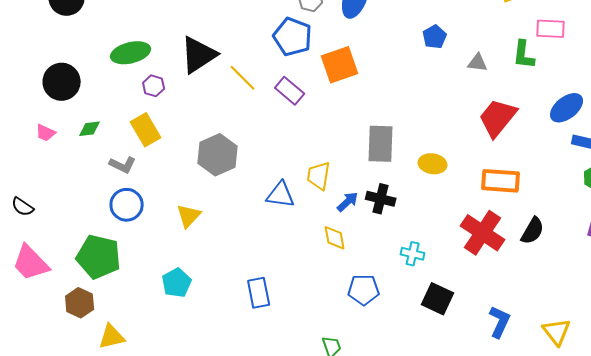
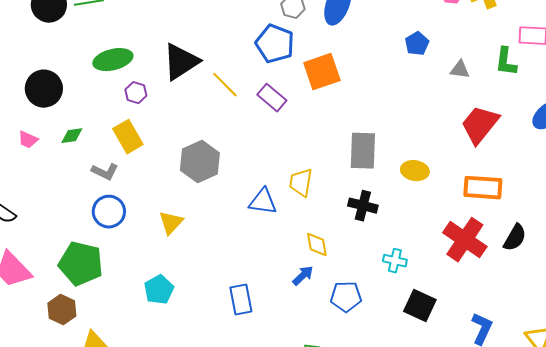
blue arrow: (348, 202) -> (303, 276), moved

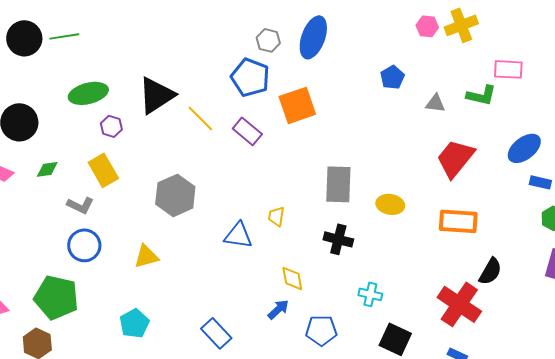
green L-shape: (506, 62) -> (481, 95), turned -84
yellow trapezoid: (301, 183) -> (276, 216), size x0.7
yellow triangle: (171, 223) -> (146, 256), turned 32
red cross: (465, 240) -> (459, 304), moved
blue rectangle: (241, 300) -> (216, 333), turned -32

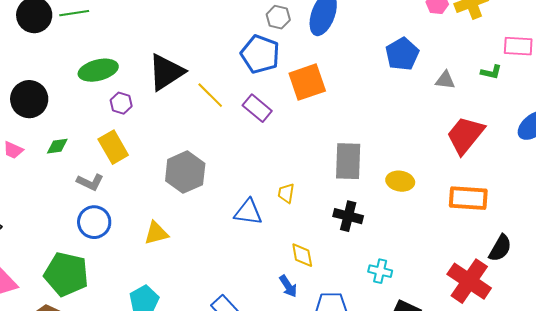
blue pentagon: (392, 77) -> (402, 54), size x1.4
green L-shape: (481, 95) -> (491, 72), size x0.7
blue arrow: (278, 309) -> (288, 286), turned 100

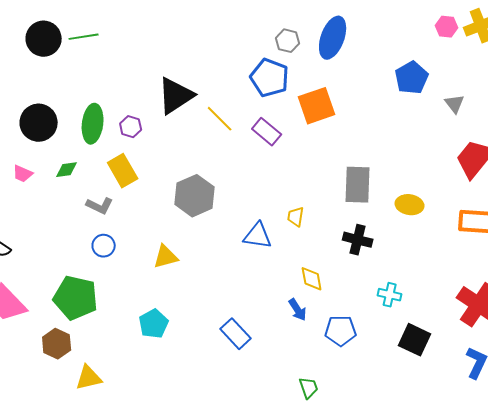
green ellipse: (98, 70) -> (93, 124), moved, turned -69
gray triangle: (445, 80) -> (455, 104), turned 45
blue circle: (94, 222) -> (104, 246), size x0.7

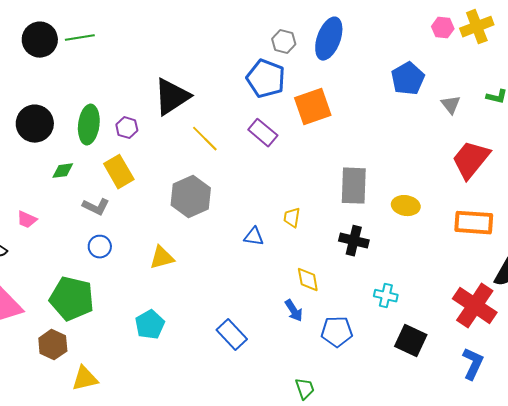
yellow line: (220, 119) -> (205, 139), moved
pink trapezoid: (23, 174) -> (27, 220), moved
blue triangle: (258, 236) -> (254, 237), size x0.7

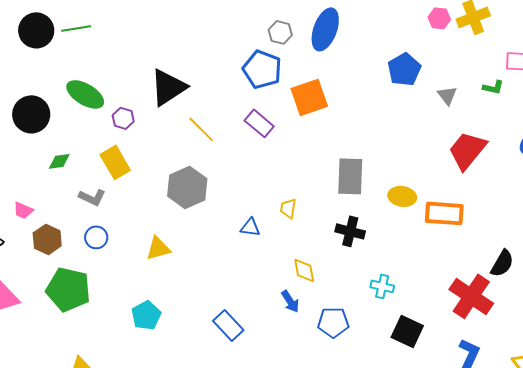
green ellipse: (89, 125) -> (85, 94), moved, turned -66
orange rectangle: (474, 223) -> (444, 213), moved
brown hexagon: (53, 345) -> (47, 239), moved

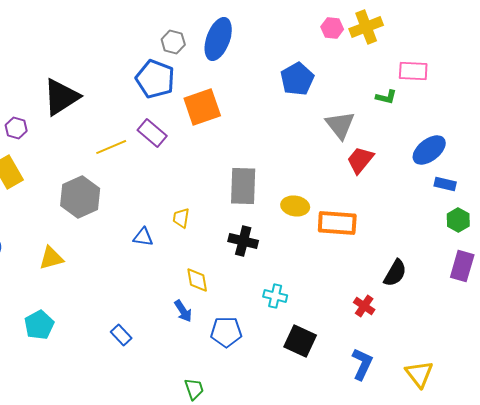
gray triangle: (447, 95) -> (340, 125), moved, size x1.5
yellow line: (201, 129) -> (111, 147), moved, turned -68
red trapezoid: (467, 150) -> (360, 160), size x0.7
red cross: (471, 296) -> (364, 306), size x0.5
blue rectangle: (228, 325) -> (121, 335), size x0.7

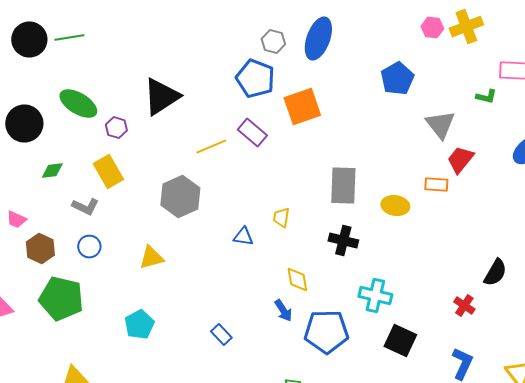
orange rectangle: (337, 223) -> (436, 185), moved, size x0.6
cyan cross: (275, 296) -> (375, 296), size x1.4
blue pentagon: (226, 332) -> (326, 332), size x1.4

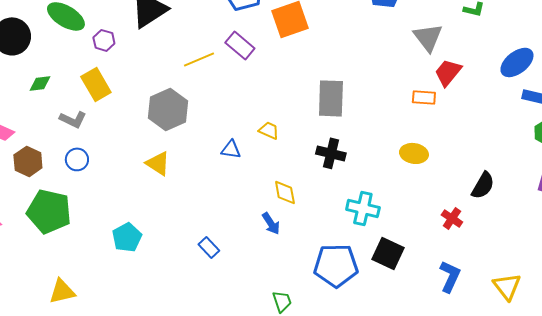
yellow ellipse: (395, 206) -> (414, 153), moved
yellow trapezoid: (281, 218) -> (269, 130), turned 105
yellow triangle: (151, 258) -> (158, 163), moved, turned 48
blue pentagon: (326, 332) -> (336, 265), moved

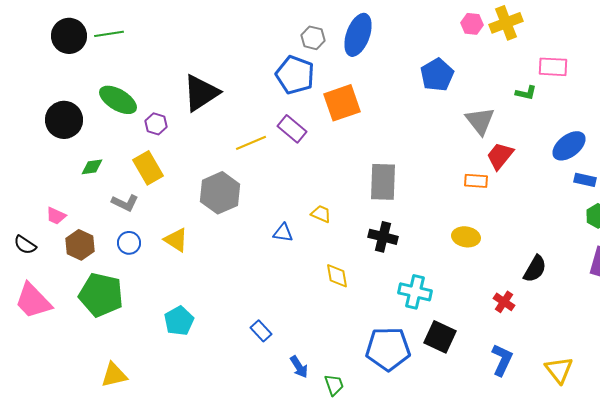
yellow triangle: (158, 163) -> (176, 240), moved
blue arrow: (271, 223) -> (299, 367), moved

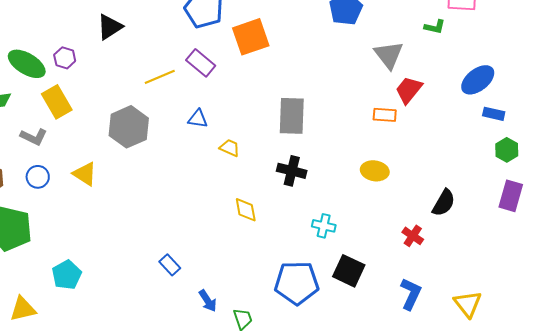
black triangle: (201, 93) -> (110, 27), size x0.7
green ellipse: (118, 100) -> (27, 64), moved
blue triangle: (283, 233) -> (198, 119), moved
cyan cross: (415, 292) -> (324, 226), size x0.7
cyan pentagon: (179, 321) -> (67, 275), moved

